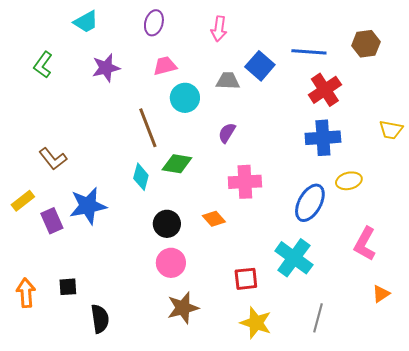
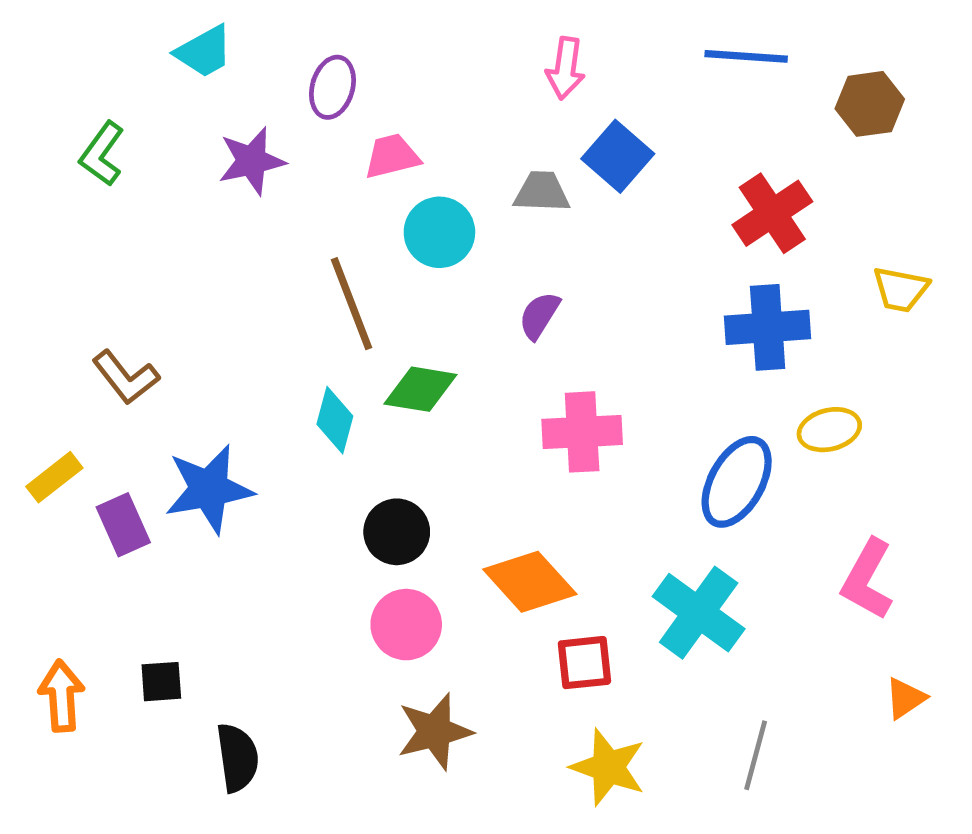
purple ellipse: (154, 23) -> (332, 87), moved
pink arrow: (219, 29) -> (565, 68), moved
blue line: (309, 52) -> (746, 56), moved
yellow trapezoid: (391, 130) -> (901, 289), moved
orange diamond: (214, 219) -> (530, 582), moved, size x1.6

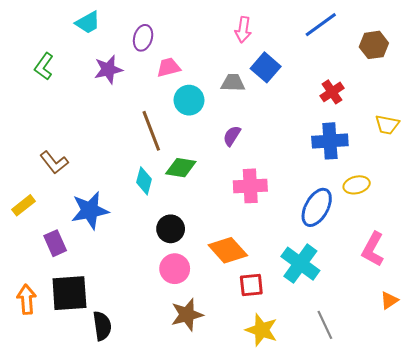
blue line: (746, 56) -> (321, 25), turned -40
red cross: (772, 213) -> (332, 92), size x0.7
purple rectangle: (123, 525) -> (55, 243), moved
black square: (161, 682) -> (69, 293), size x2.0
gray line: (756, 755) -> (325, 325), turned -40

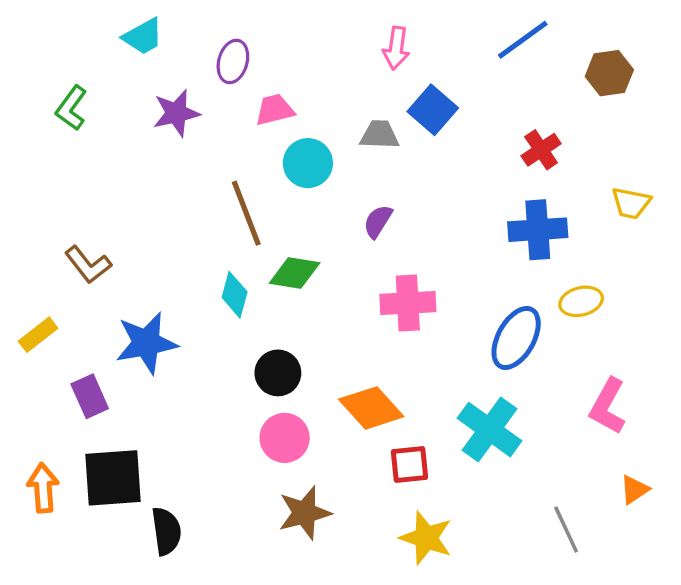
gray line: (325, 325) -> (566, 530), moved

